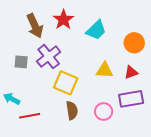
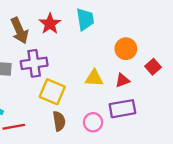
cyan trapezoid: (96, 30) -> (85, 19), moved, turned -55
purple cross: (49, 57) -> (34, 63), turned 30

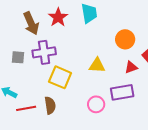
red triangle: (122, 80) -> (131, 67), moved
brown semicircle: (59, 121) -> (50, 105), moved

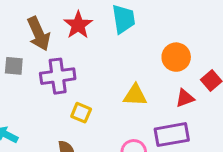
gray square: (18, 57) -> (14, 66), moved
yellow square: (60, 77) -> (81, 113), size x0.6

